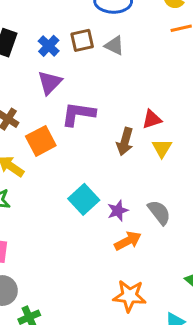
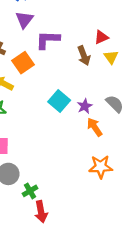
brown arrow: (125, 142) -> (84, 56), turned -30
orange arrow: (128, 241) -> (95, 127), turned -90

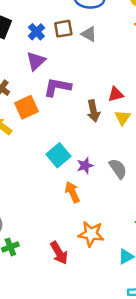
orange arrow: (95, 127) -> (72, 192), moved
red arrow: (41, 212) -> (59, 253), moved, turned -30

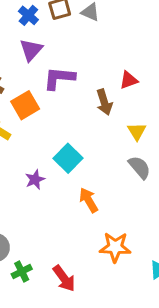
yellow triangle: (123, 118) -> (137, 131), moved
purple star: (85, 166) -> (35, 180), moved
red arrow: (59, 253) -> (64, 278), moved

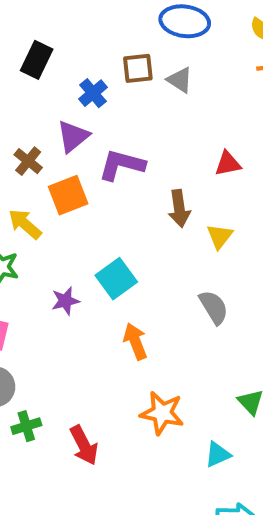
blue cross: (28, 15) -> (93, 93), moved
purple triangle: (31, 50) -> (73, 136), moved
red triangle: (129, 80) -> (228, 164), moved
yellow triangle: (137, 131) -> (220, 236), moved

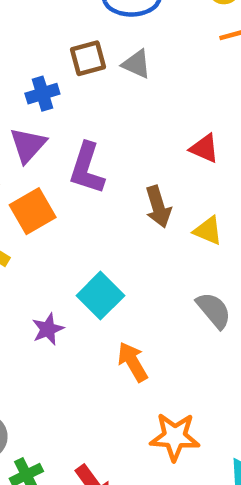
blue cross: (93, 93) -> (42, 94), turned 32
red triangle: (228, 164) -> (204, 148), turned 44
purple L-shape: (122, 165) -> (87, 168), turned -78
yellow triangle: (220, 236) -> (208, 231), turned -36

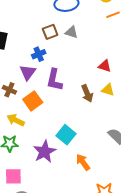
blue cross: (42, 94) -> (39, 54), moved
yellow triangle: (208, 231) -> (108, 90), moved
purple star: (48, 329) -> (45, 152), size x1.6

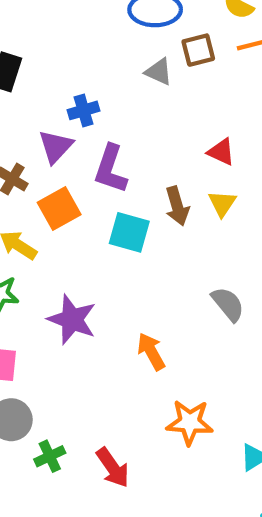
brown square: (50, 32) -> (198, 50), moved
yellow triangle: (108, 90) -> (222, 203), turned 40
cyan square: (66, 135) -> (129, 232), moved, turned -30
purple star: (45, 152) -> (72, 320), turned -30

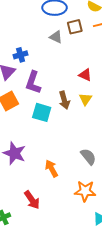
gray semicircle: (228, 304) -> (88, 157), moved
orange star: (190, 422) -> (85, 191), moved
red arrow: (113, 468) -> (32, 200), moved

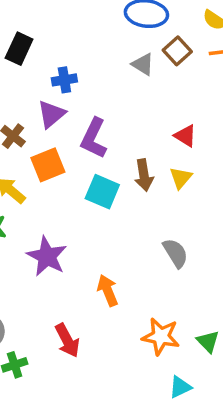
brown square: (75, 27) -> (177, 51), turned -35
blue cross: (21, 55) -> (64, 80), moved
gray semicircle: (88, 157) -> (175, 253), moved

